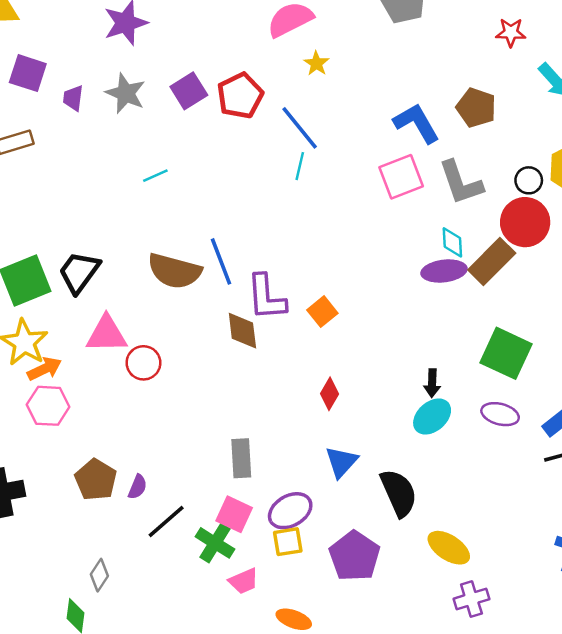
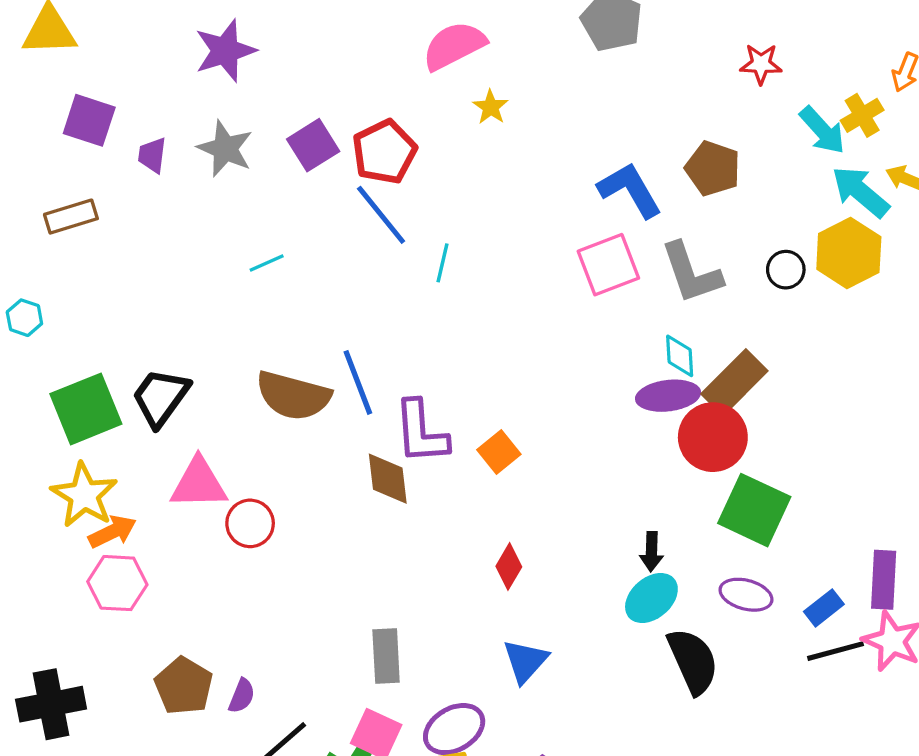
blue line: (300, 128) -> (381, 215), moved
cyan line: (300, 166) -> (442, 263), moved
red circle: (525, 222) -> (713, 437), moved
black semicircle: (399, 493) -> (693, 661), moved

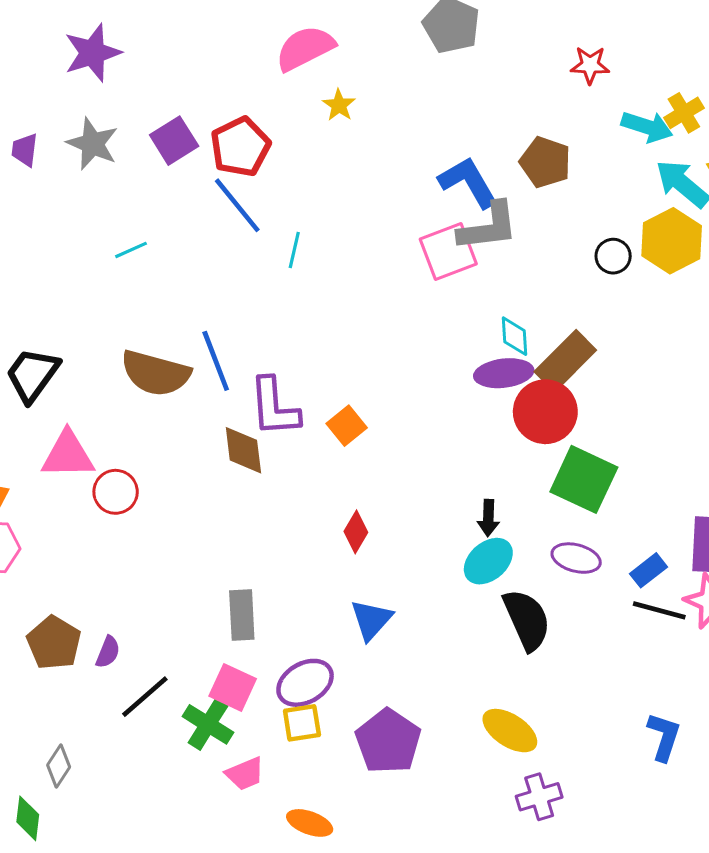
cyan arrow: (822, 130) -> (647, 127), turned -30
gray L-shape: (691, 273) -> (488, 227), moved, turned -78
black line: (836, 651) -> (659, 610), turned 30

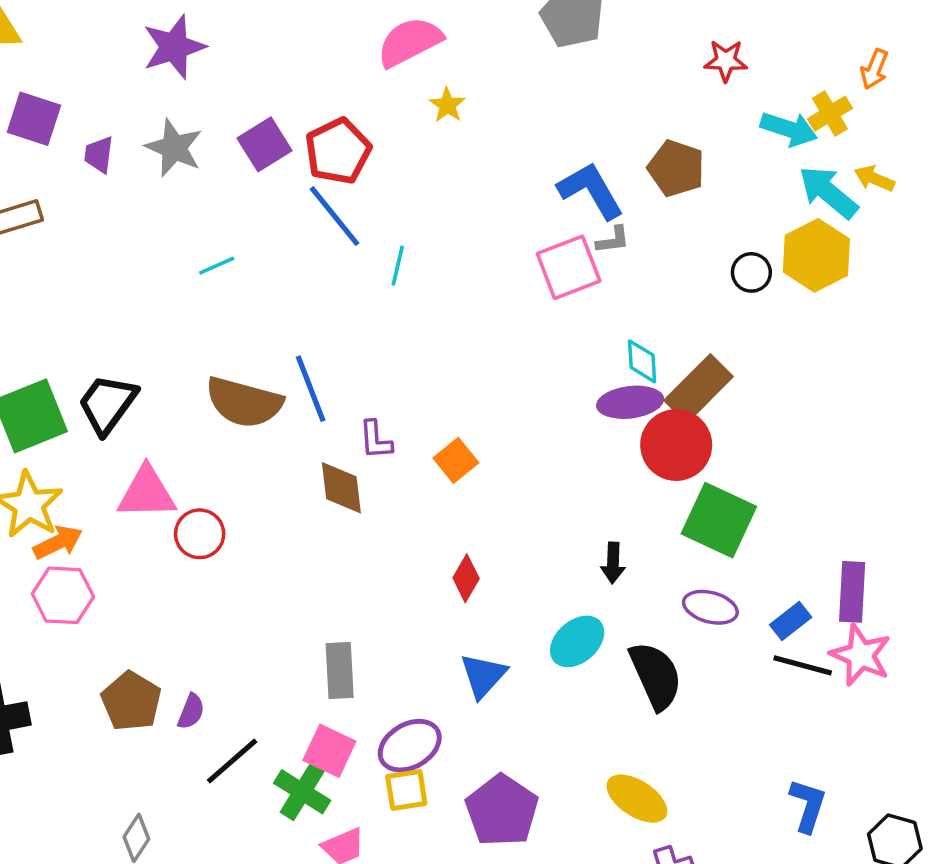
gray L-shape: (488, 227) -> (613, 240), size x0.5
purple L-shape: (274, 407) -> (376, 440), size x0.6
cyan ellipse: (488, 561) -> (577, 641), moved

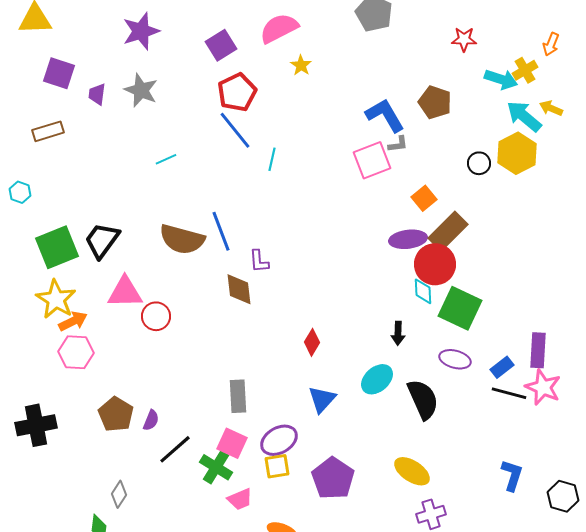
purple square: (265, 144) -> (221, 45), moved
cyan diamond: (642, 361) -> (423, 291), moved
orange square: (456, 460) -> (424, 198), moved

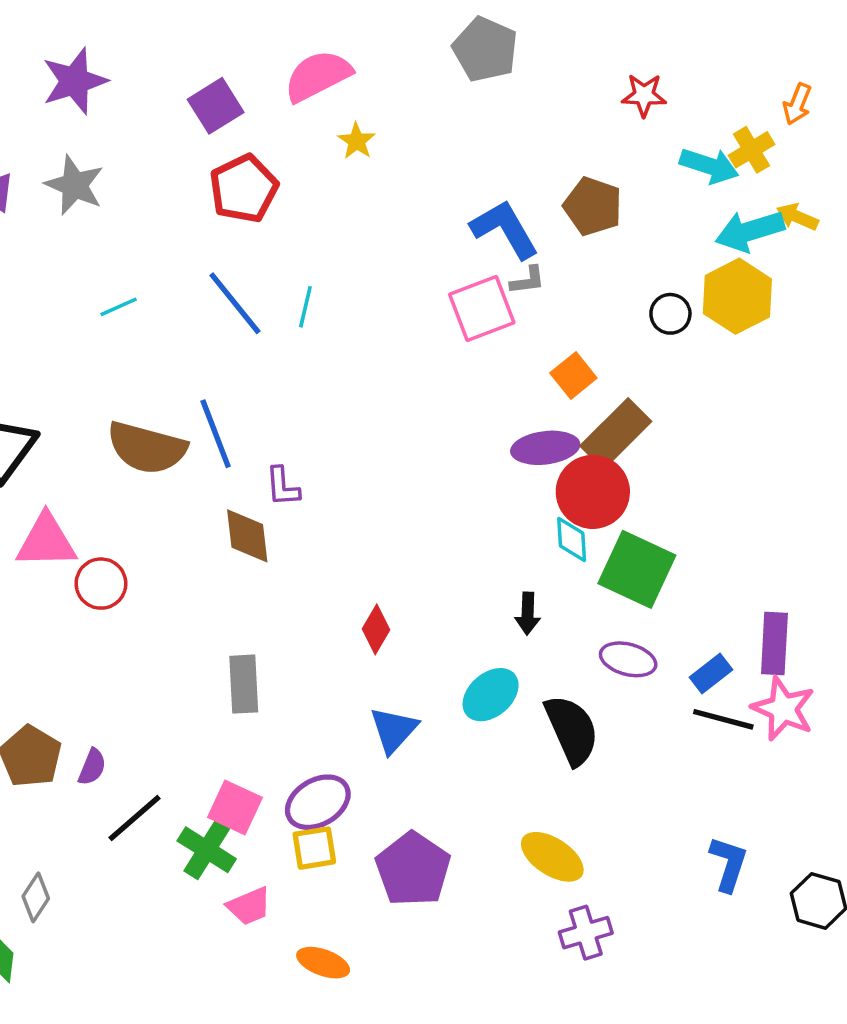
cyan arrow: (524, 116) -> (750, 231), turned -57
blue line: (235, 130) -> (235, 303), moved
gray rectangle: (238, 396) -> (244, 684), moved

